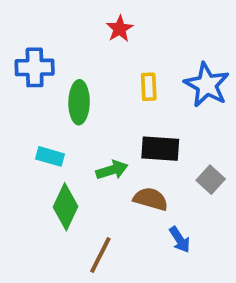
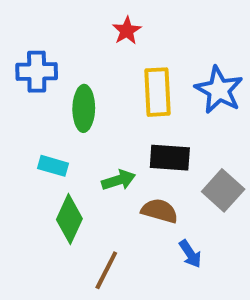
yellow rectangle: (149, 87) -> (157, 92), size x1.6
gray square: (211, 180) -> (223, 190), size x1.4

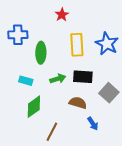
green arrow: (119, 180) -> (58, 79), moved
green diamond: (69, 219) -> (34, 107), turned 30

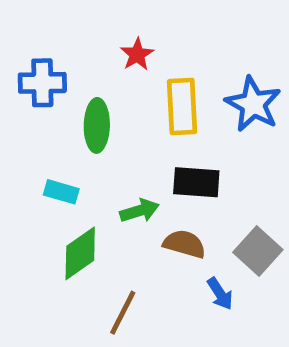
red star: (62, 15) -> (137, 54), moved
green arrow: (58, 79) -> (139, 211), moved
gray square: (109, 93) -> (258, 251), moved

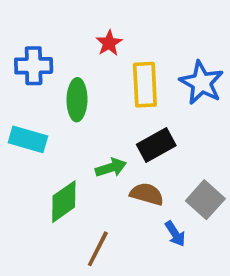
black rectangle: (196, 182) -> (156, 145), turned -33
cyan rectangle: (61, 192) -> (28, 139), moved, size x1.4

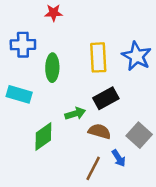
red star: (109, 43) -> (54, 13), moved, turned 30
brown line: (98, 249) -> (93, 168), moved

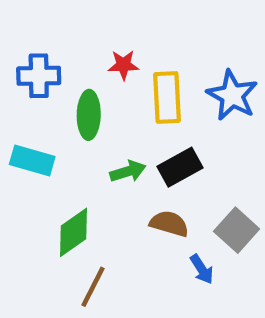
red star: (54, 13) -> (123, 65), moved
green arrow: (75, 114) -> (128, 171), moved
brown line: (93, 168) -> (93, 287), moved

